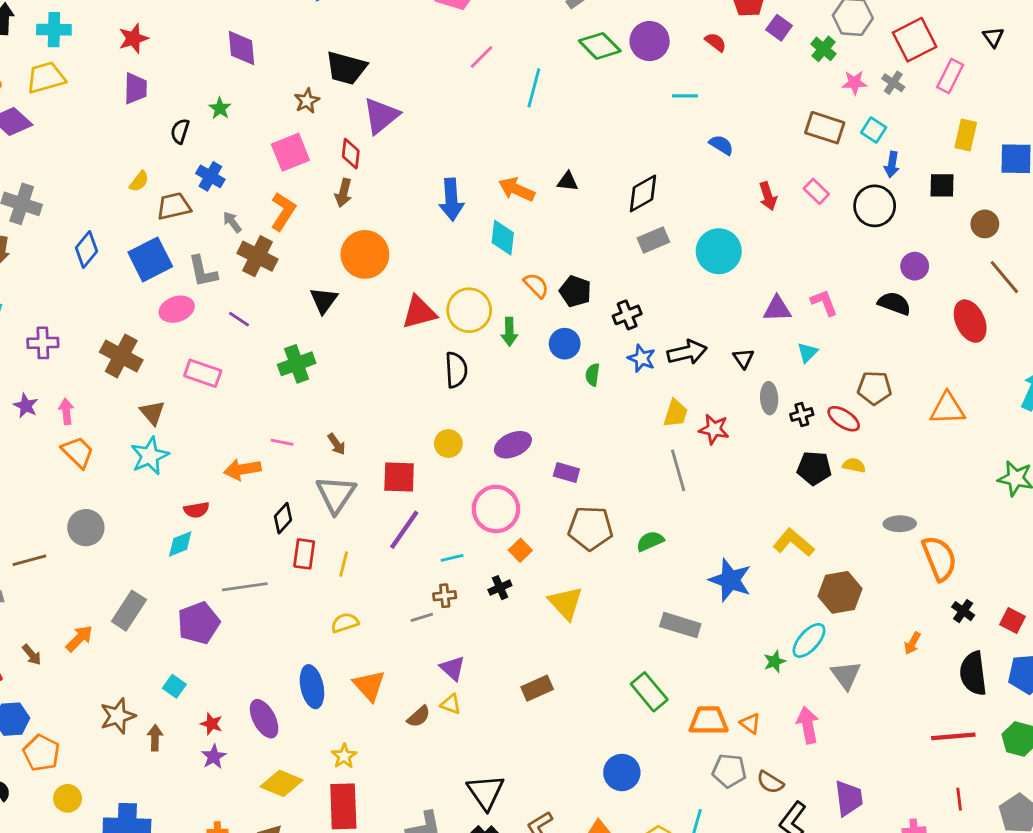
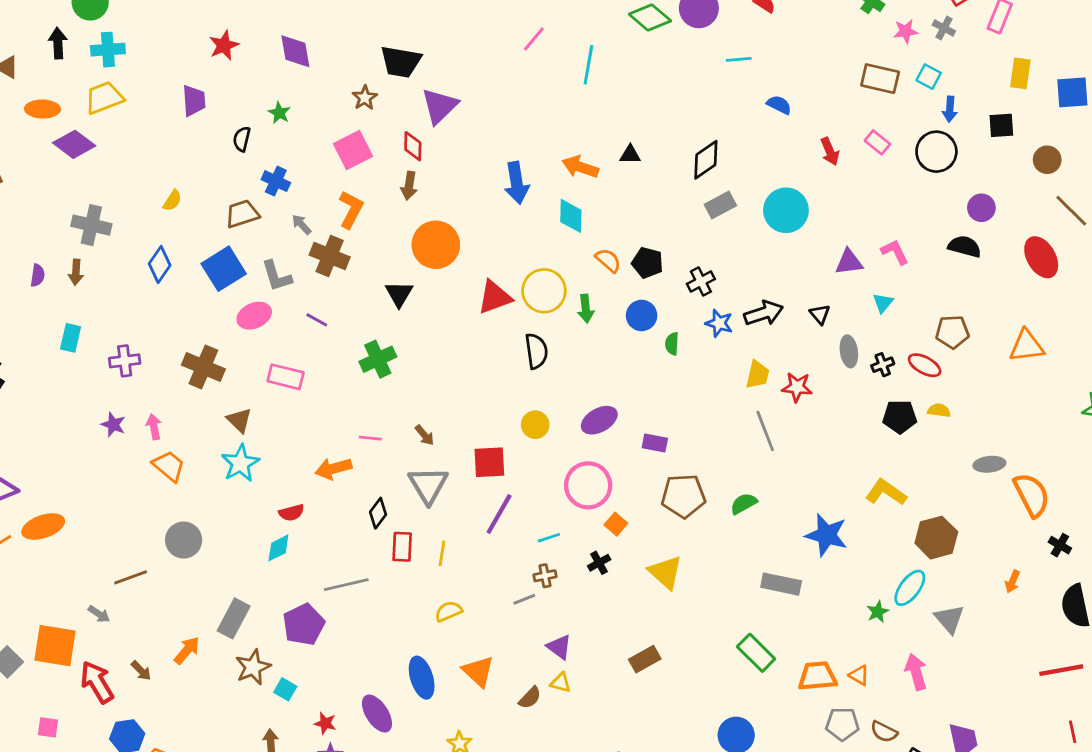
red star: (133, 38) -> (224, 45), moved
yellow semicircle: (139, 181) -> (172, 201), moved
brown star: (118, 716) -> (253, 667), moved

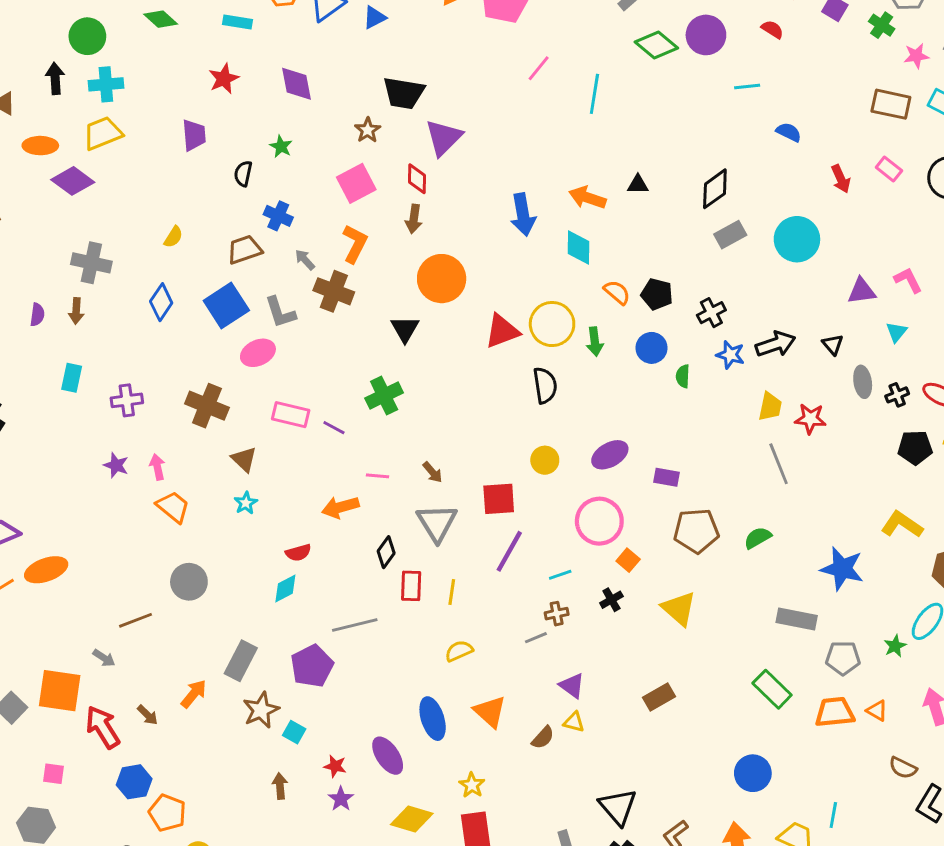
purple line: (317, 320) -> (334, 428), moved
cyan star: (240, 463) -> (246, 503), size x0.6
gray pentagon: (842, 724) -> (843, 658), moved

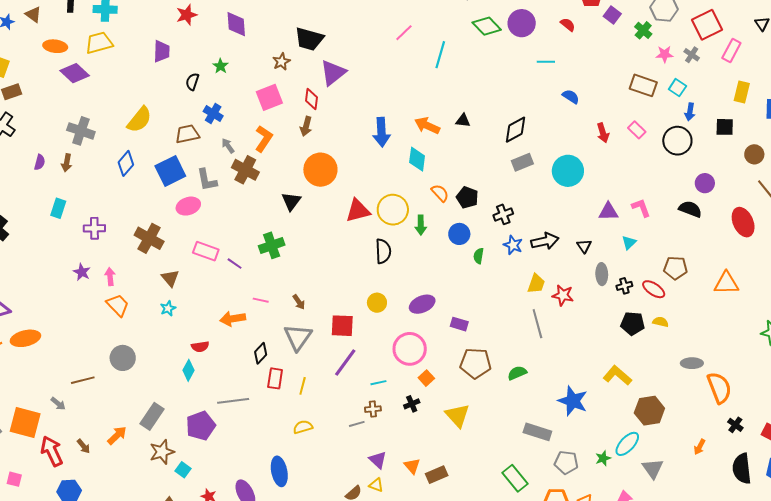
yellow semicircle: (173, 237) -> (139, 120), size x1.8
cyan diamond: (285, 589) -> (188, 370), turned -40
orange triangle: (490, 712) -> (412, 466), moved, size x0.7

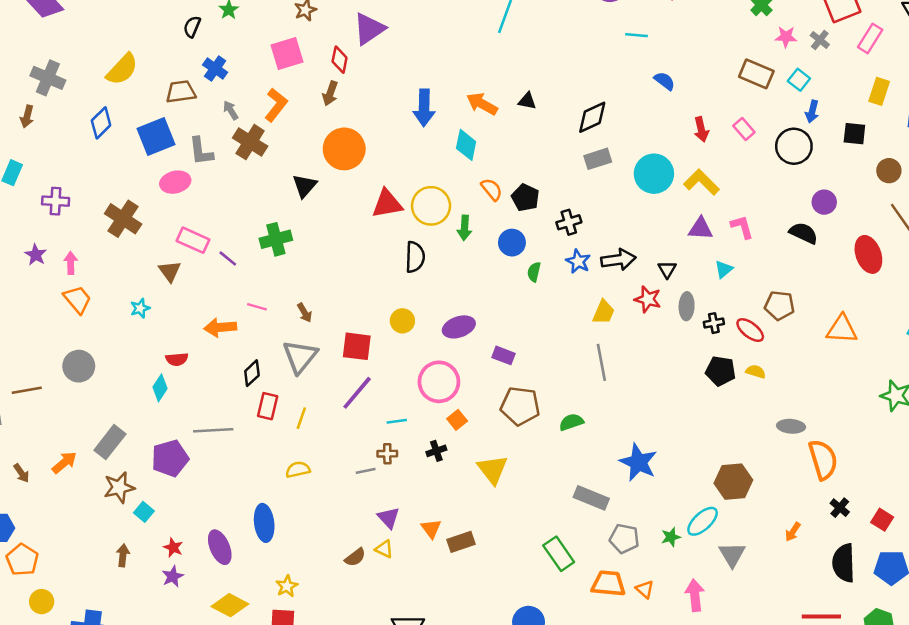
brown triangle: (170, 278) -> (170, 271), moved
red star: (563, 295) -> (648, 299), moved
yellow L-shape: (617, 375) -> (702, 182), moved

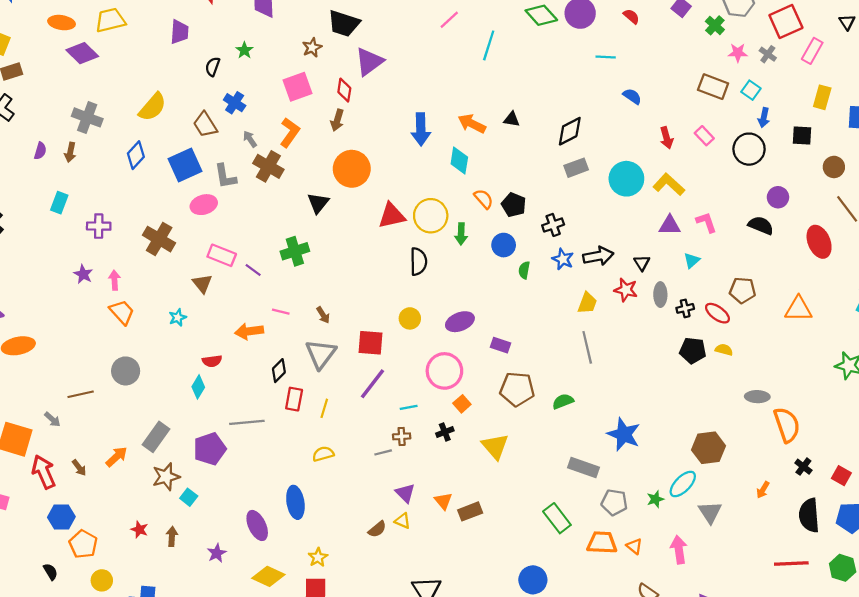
brown trapezoid: (181, 92) -> (205, 125), turned -112
red star: (173, 548) -> (139, 529), moved

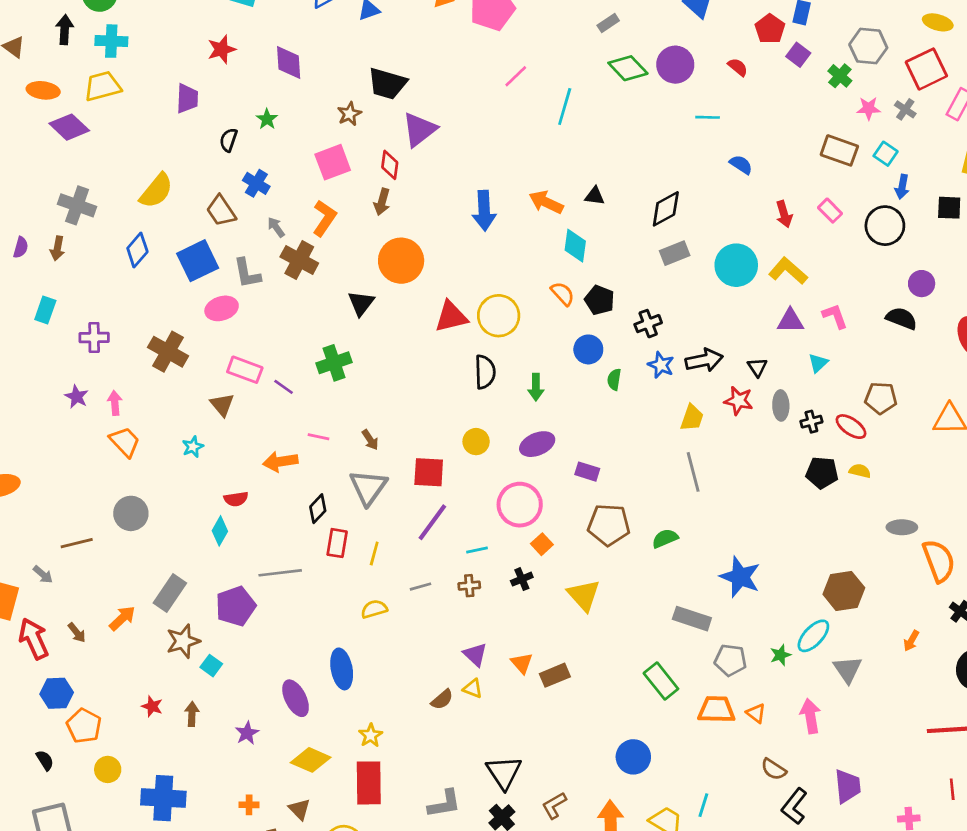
cyan diamond: (459, 161) -> (575, 246), moved
green arrow: (461, 234) -> (536, 387), moved
gray line: (383, 452) -> (420, 587), moved

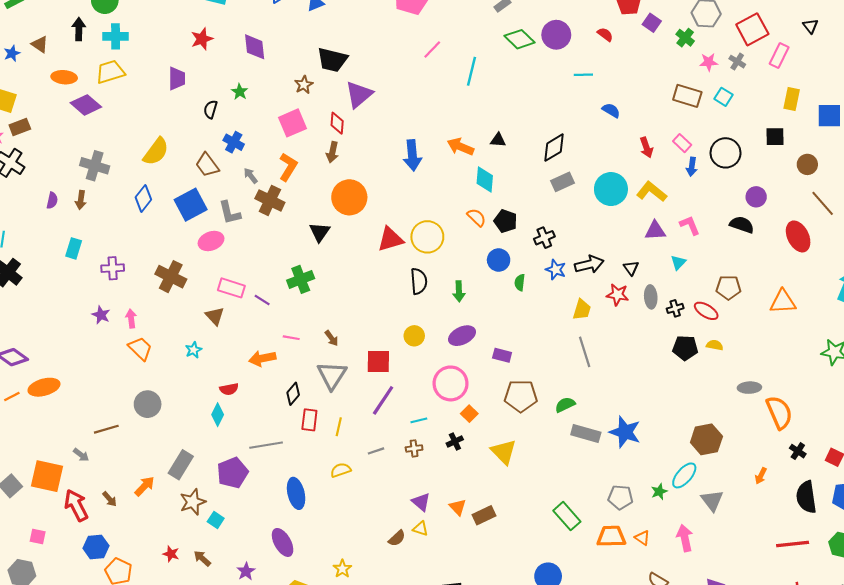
blue arrow: (902, 187) -> (692, 167), moved
gray rectangle: (692, 619) -> (586, 434), moved
blue ellipse: (342, 669) -> (296, 493), moved
brown arrow: (192, 714) -> (202, 558), turned -48

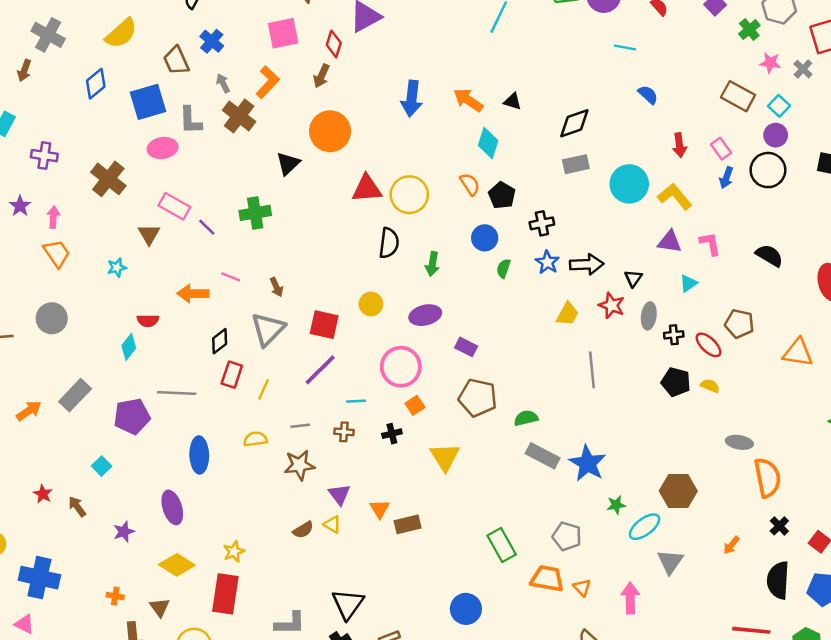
purple circle: (756, 197) -> (776, 135), moved
gray line: (585, 352) -> (592, 370), moved
green star: (659, 492) -> (616, 505), moved
brown star: (193, 502) -> (299, 465), moved

